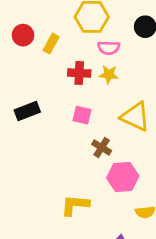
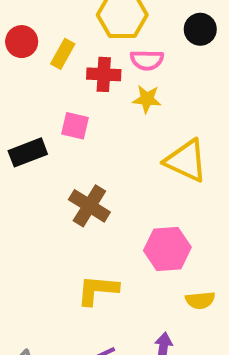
red cross: (79, 73) -> (104, 74), moved
pink square: (82, 115) -> (75, 126), moved
brown cross: (102, 147) -> (89, 206), moved, size x1.4

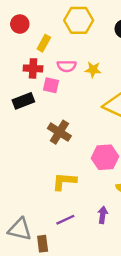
red circle: (22, 42) -> (20, 24), moved
pink semicircle: (147, 60) -> (67, 66), moved
red cross: (104, 74) -> (33, 68), moved

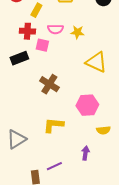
purple line: (65, 220) -> (54, 166), moved
gray triangle: (20, 229) -> (16, 139), moved, turned -45

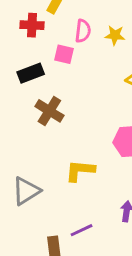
pink semicircle: (55, 29) -> (83, 31), turned -84
red cross: (27, 31) -> (32, 25), moved
brown cross: (49, 84) -> (49, 111), moved

